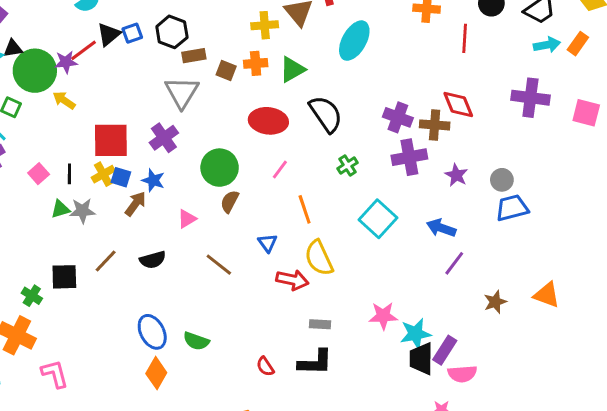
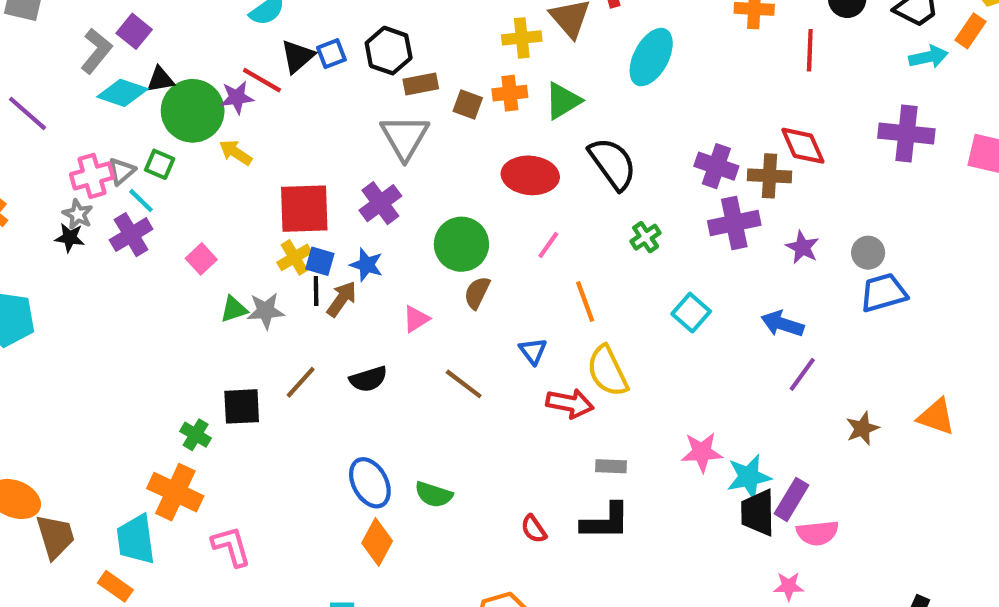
orange rectangle: (578, 44) -> (970, 31), moved
red line: (84, 50) -> (262, 80), turned 68
black line: (69, 174) -> (316, 291), moved
cyan square: (378, 219) -> (691, 313), size x0.7

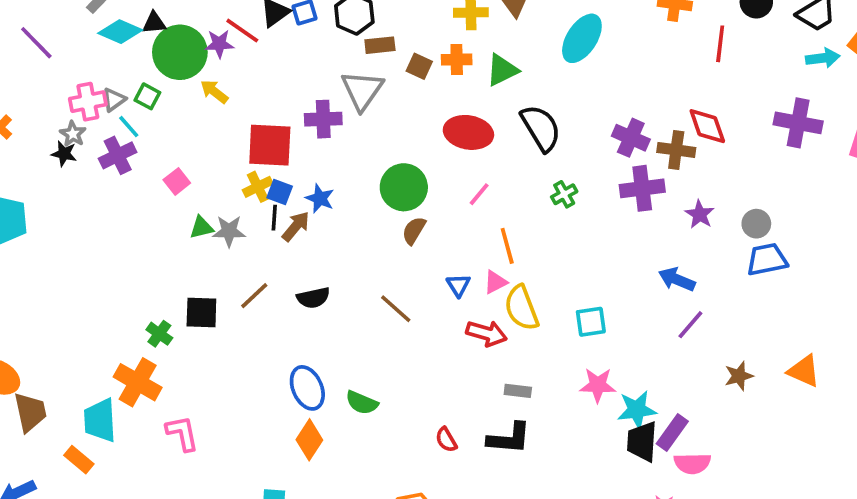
purple cross: (380, 203) -> (323, 119), moved, turned 30
cyan square: (691, 313) -> (591, 322), moved, turned 36
pink triangle: (416, 319) -> (495, 282), moved

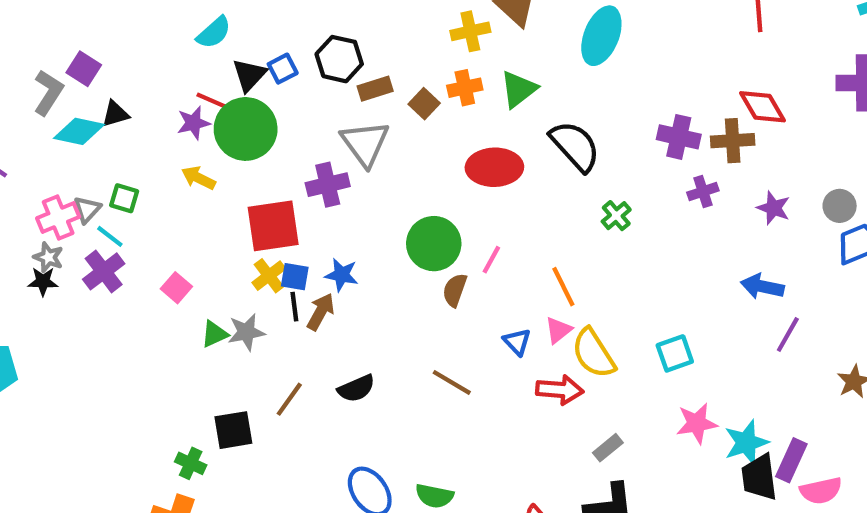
green circle: (180, 52) -> (246, 129), moved
brown square: (419, 66) -> (424, 104), turned 30
purple cross: (642, 188) -> (703, 191), size x0.6
pink line: (479, 194) -> (491, 260), moved
gray rectangle: (518, 391) -> (608, 448), turned -35

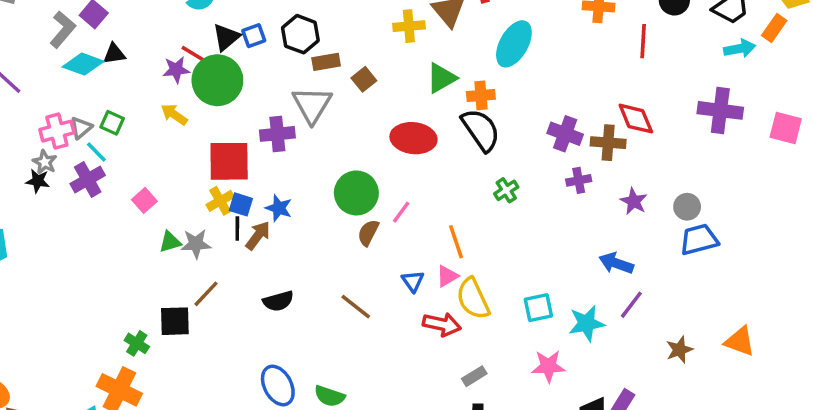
orange cross: (465, 88) -> (481, 95), moved
brown line: (289, 399) -> (206, 294), moved
cyan star: (746, 443) -> (587, 323), moved

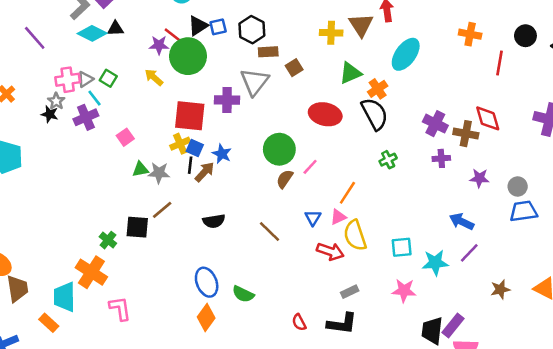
orange cross: (481, 95) -> (378, 89), turned -36
purple star: (634, 201) -> (479, 178), turned -30
orange line: (456, 242) -> (347, 193), turned 45

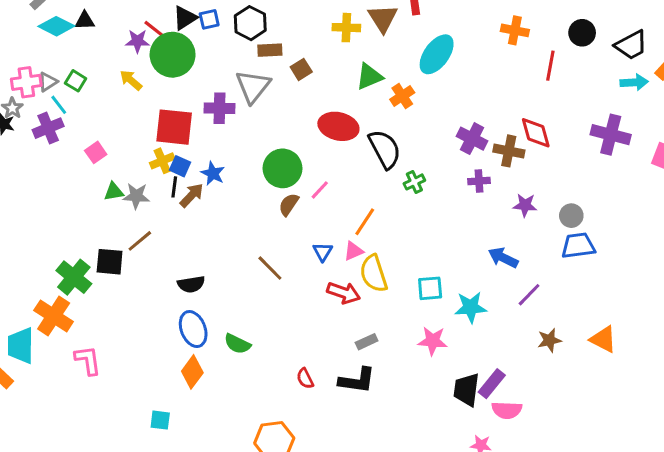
black semicircle: (375, 114) -> (385, 149), moved
black semicircle: (214, 221) -> (191, 284), moved
green cross: (108, 240) -> (74, 277), size x1.6
purple line: (469, 253) -> (529, 295), moved

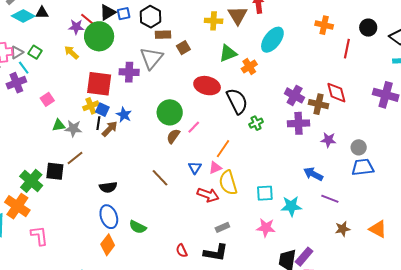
purple cross: (479, 181) -> (298, 123), size x1.5
purple line: (529, 295) -> (330, 199), turned 66

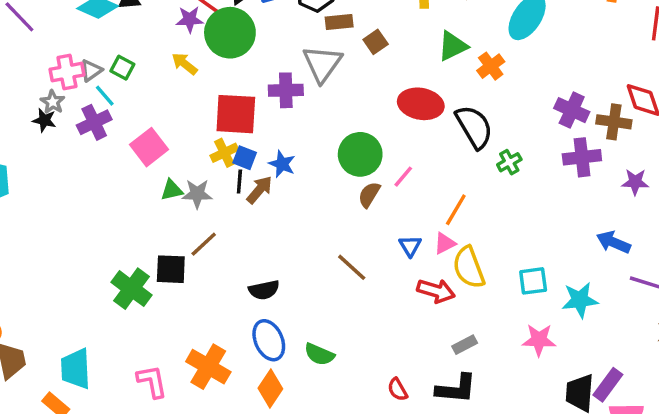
pink square: (47, 99) -> (149, 147), size x1.5
orange cross: (17, 206) -> (208, 367), moved

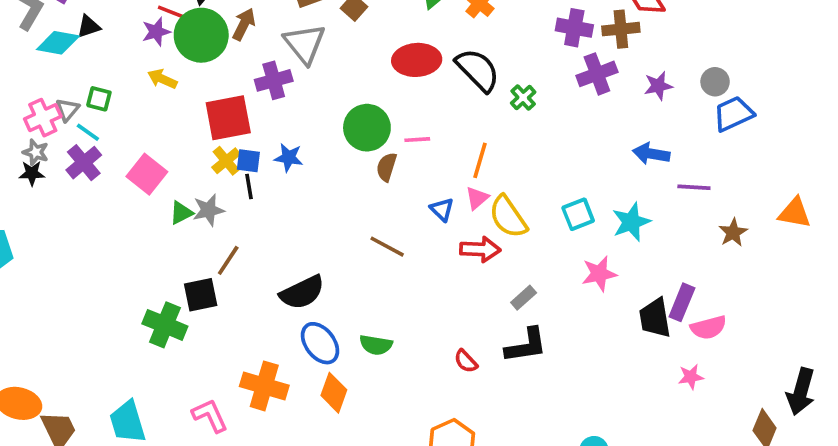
pink line: (403, 177) -> (417, 140), turned 60
brown arrow: (259, 190) -> (244, 24), moved
black semicircle: (264, 290) -> (302, 292), size x1.4

